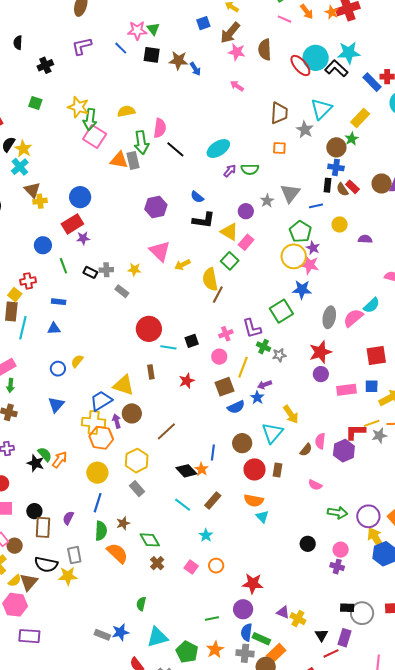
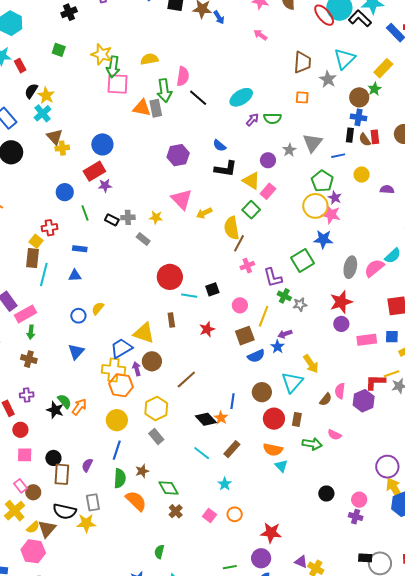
pink square: (95, 136) -> (118, 84), turned -30
red rectangle: (352, 187) -> (375, 137), turned 40
pink cross: (226, 334) -> (247, 266), moved
green arrow: (337, 513) -> (312, 444), moved

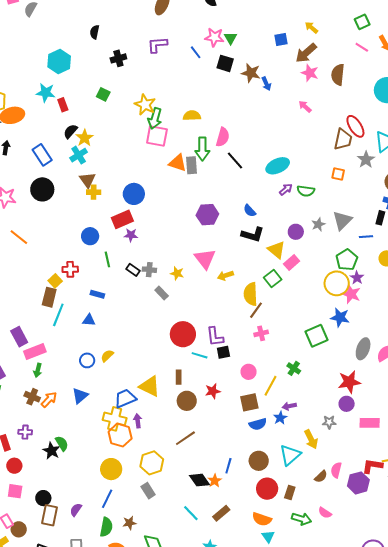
red ellipse: (324, 15) -> (355, 126), moved
purple L-shape: (273, 278) -> (215, 337), moved
gray star: (300, 304) -> (329, 422), moved
brown circle: (152, 361) -> (187, 401), moved
orange arrow: (79, 407) -> (49, 400), moved

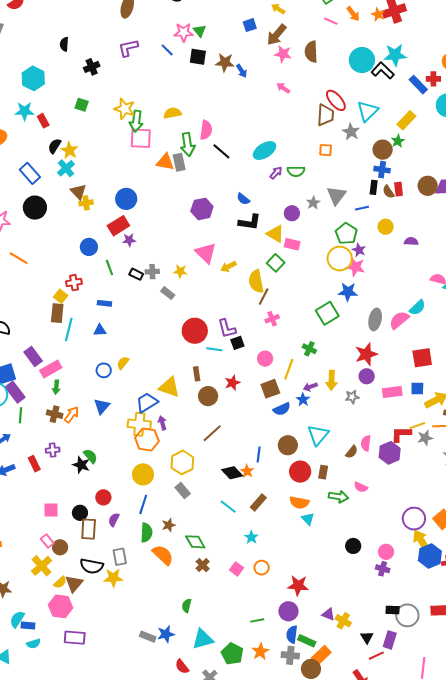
pink rectangle: (292, 262) -> (292, 244), turned 63
yellow arrow: (311, 439) -> (332, 380), moved, turned 36
red circle: (14, 466) -> (103, 497), moved

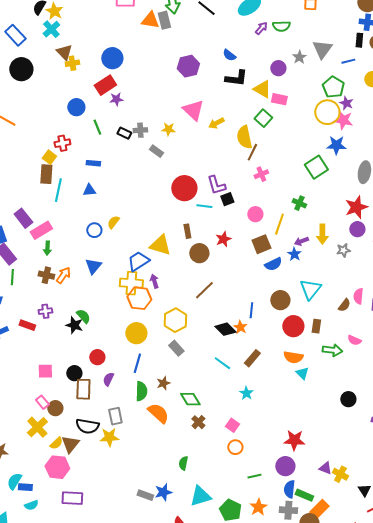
red rectangle: (34, 464) -> (27, 325), turned -42
orange circle: (262, 568) -> (235, 447), moved

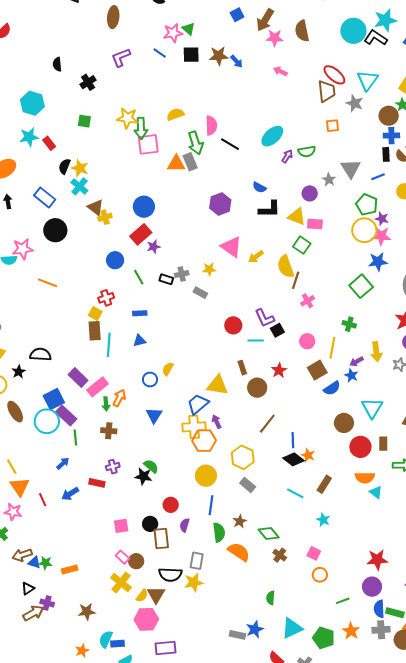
red circle: (184, 188) -> (233, 325), size x0.7
orange arrow: (63, 275) -> (119, 398), moved
blue line: (251, 310) -> (293, 440), moved
gray rectangle: (115, 416) -> (197, 561), turned 30

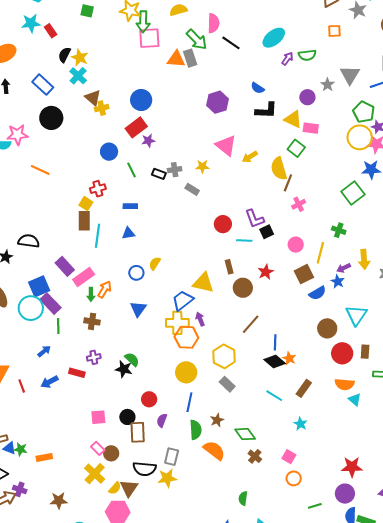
green arrow: (196, 143) -> (197, 40), turned -30

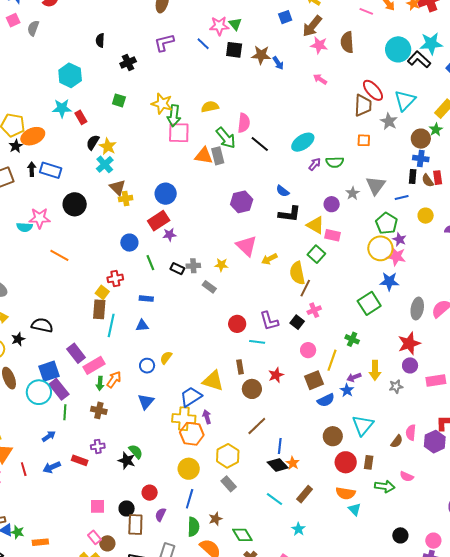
blue rectangle: (43, 85) -> (51, 170), moved, turned -30
black square: (267, 232) -> (297, 322), moved, turned -32

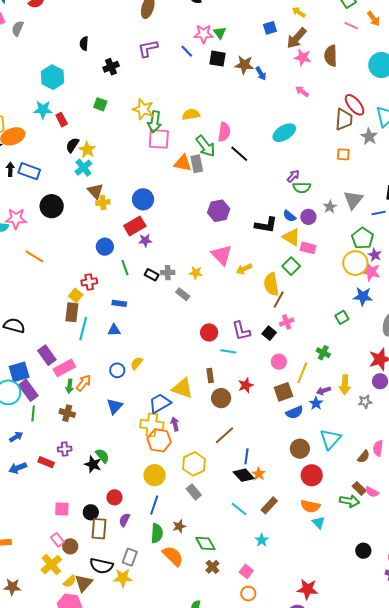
cyan ellipse: (303, 142) -> (284, 133), moved
green semicircle: (335, 162) -> (302, 188), moved
blue semicircle: (283, 191) -> (289, 216), moved
green square: (369, 303) -> (342, 317), size x0.6
brown rectangle: (369, 462) -> (359, 488), moved, turned -56

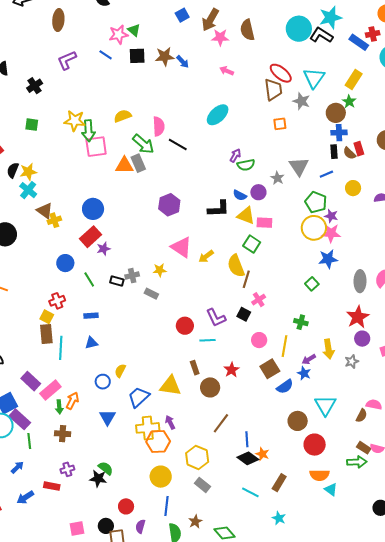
yellow star: (87, 150) -> (28, 172), turned -30
blue trapezoid: (160, 403) -> (139, 397), moved
pink semicircle: (378, 448) -> (374, 405), turned 105

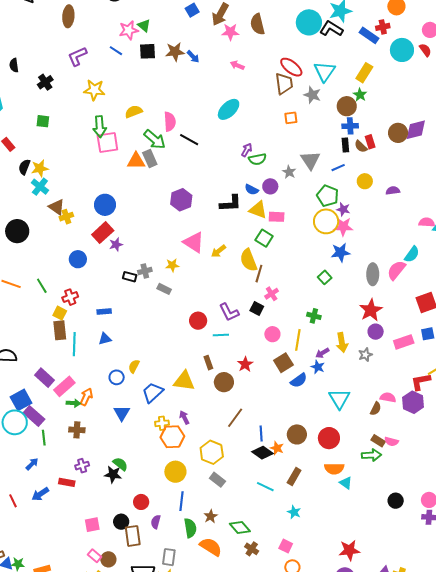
yellow star: (75, 121) -> (94, 90), moved
green line: (89, 279) -> (42, 286), moved
green arrow: (59, 407) -> (73, 403), turned -80
brown circle: (298, 421) -> (297, 434), moved
yellow cross: (148, 428) -> (162, 423), size x0.6

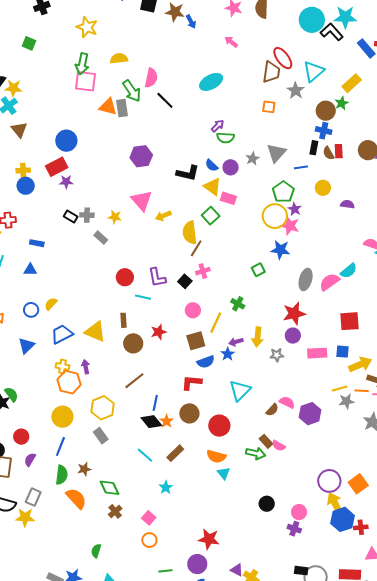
yellow cross: (66, 217) -> (23, 170), moved
red L-shape: (421, 382) -> (192, 383), moved

